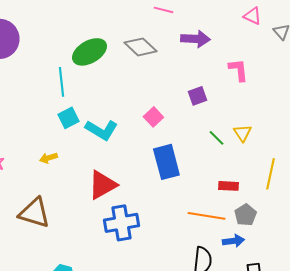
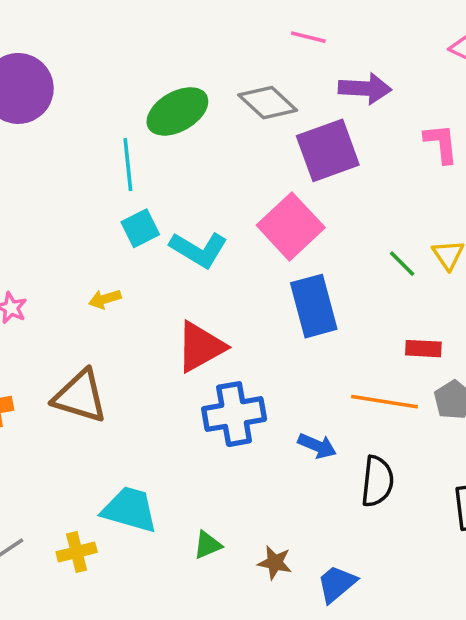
purple square: (197, 96) -> (328, 150), moved, size x1.8
pink square: (153, 117) -> (291, 226), size x1.8
blue arrow: (233, 241) -> (317, 446), moved, turned 30

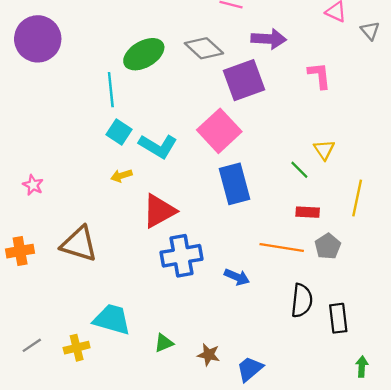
cyan square: (140, 228) -> (119, 132), turned -30
green line: (402, 264) -> (299, 170), moved
yellow arrow: (105, 299) -> (121, 176), moved
black semicircle: (377, 481) -> (302, 301), moved

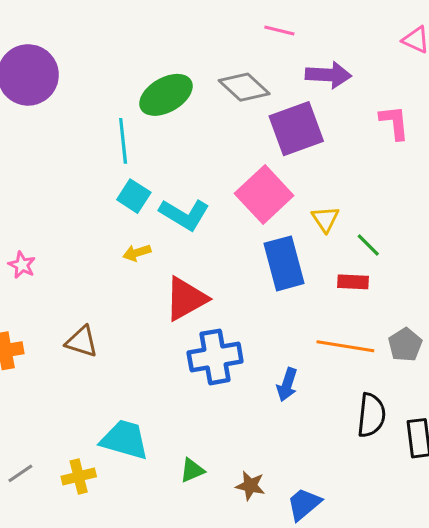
yellow triangle: (324, 150) -> (325, 219), moved
red rectangle: (308, 212) -> (353, 282), moved
brown triangle: (79, 244) -> (82, 342), size x0.7
blue arrow: (237, 277) -> (287, 385), turned 85

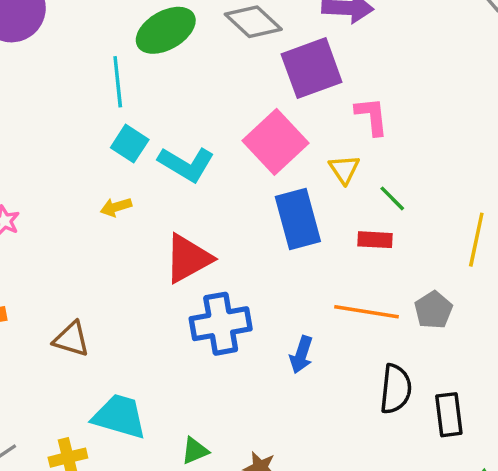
pink L-shape: (394, 122) -> (372, 116), moved
yellow arrow: (137, 253) -> (116, 207), moved
brown triangle: (82, 342) -> (71, 339), moved

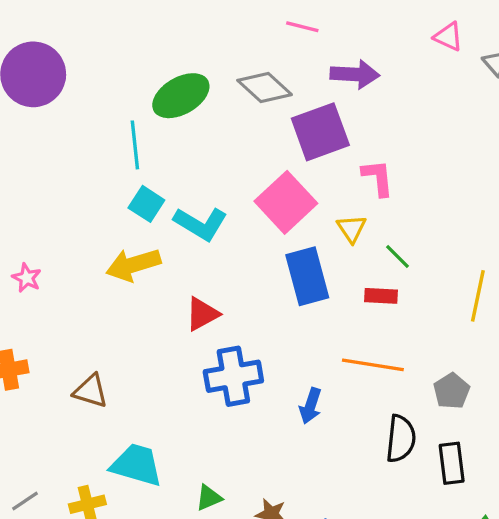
yellow arrow: (116, 207) -> (133, 265), size x1.8
red triangle: (188, 259) -> (202, 314), size x0.7
gray pentagon: (433, 310) -> (452, 391), moved

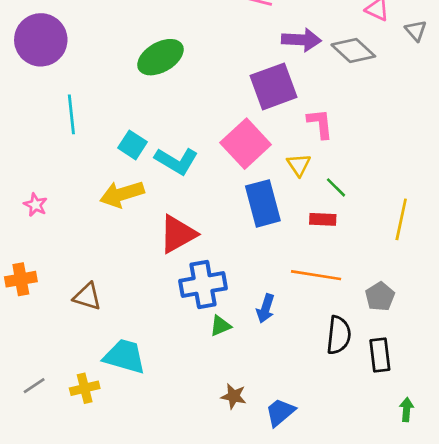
gray diamond: (265, 87) -> (353, 50), moved
cyan line: (135, 145) -> (71, 114), moved
red triangle: (202, 314) -> (178, 234), size x1.4
green triangle: (209, 498) -> (220, 326), moved

